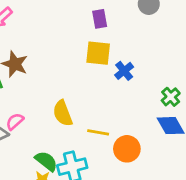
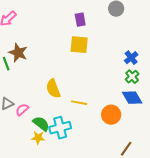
blue cross: (124, 71) -> (131, 58), moved
pink semicircle: (15, 121) -> (22, 110), moved
orange circle: (127, 149) -> (111, 115), moved

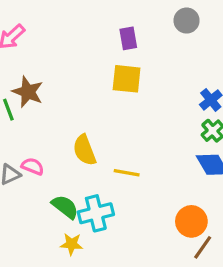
pink semicircle: (22, 110) -> (33, 166), moved, turned 64
orange circle: (111, 115) -> (191, 221), moved
yellow star: (38, 138) -> (72, 244), moved

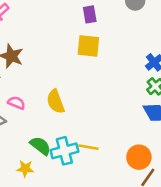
pink semicircle: (33, 166) -> (16, 103), moved
yellow line: (127, 173) -> (88, 147), moved
yellow star: (72, 244) -> (25, 169), moved

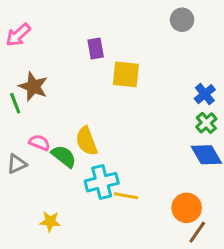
purple rectangle: (90, 14) -> (96, 49), moved
green semicircle: (40, 146) -> (64, 156), moved
cyan cross: (64, 151) -> (102, 182), moved

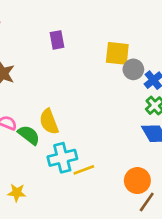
gray circle: (182, 20) -> (133, 69), moved
yellow square: (126, 74) -> (117, 53), moved
yellow line: (126, 196) -> (84, 170), turned -30

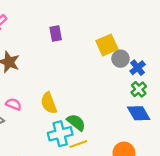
yellow square: (117, 53) -> (107, 45), turned -30
green semicircle: (29, 135) -> (76, 122), moved

